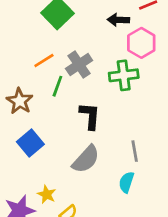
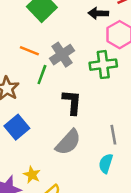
orange line: (44, 60) -> (29, 51), turned 54

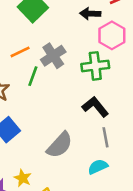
orange line: (29, 51) -> (20, 52), turned -48
black L-shape: (72, 102) -> (95, 107), moved, turned -44
cyan semicircle: (106, 163) -> (98, 167), turned 48

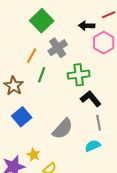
orange line: (20, 52) -> (32, 56), turned -35
gray cross: (53, 56) -> (58, 48), moved
green cross: (95, 66) -> (79, 75), moved

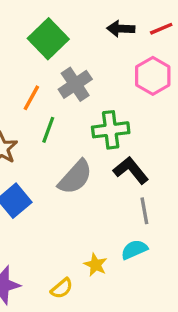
black arrow: (87, 26) -> (121, 29), moved
gray semicircle: (63, 129) -> (75, 177), moved
yellow star: (34, 155) -> (95, 265), moved

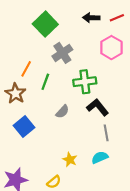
orange line: (31, 98) -> (26, 69), moved
gray semicircle: (75, 177) -> (62, 112), size x0.6
yellow star: (95, 265) -> (70, 160), moved

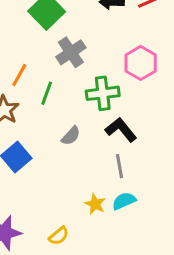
pink hexagon: (111, 48) -> (141, 63), moved
gray line: (106, 133) -> (119, 166), moved
yellow star: (70, 160) -> (95, 204), moved

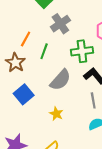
gray semicircle: (71, 136) -> (60, 80), size x1.6
yellow star: (95, 204) -> (56, 114), moved

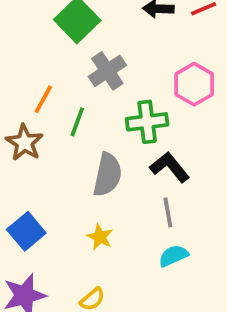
gray semicircle: (60, 80) -> (107, 175), turned -30
blue square: (24, 94) -> (26, 231), moved

